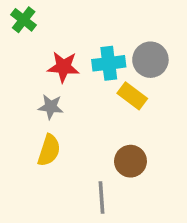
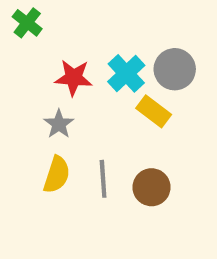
cyan cross: (109, 63) -> (126, 73), turned -36
gray star: (51, 107) -> (59, 124), turned 30
gray line: (101, 197) -> (103, 179), moved

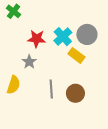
yellow semicircle: (57, 175) -> (13, 85), moved

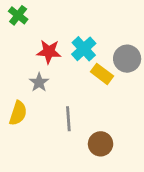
gray circle: (87, 34) -> (127, 59), moved
brown circle: (75, 93) -> (101, 144), moved

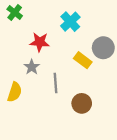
cyan cross: (84, 49) -> (70, 22), moved
gray line: (68, 119) -> (56, 83), moved
brown circle: (101, 144) -> (82, 103), moved

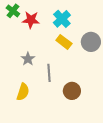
red star: (40, 42) -> (31, 20), moved
yellow rectangle: (83, 60) -> (64, 42), moved
yellow semicircle: (15, 92) -> (23, 92), moved

